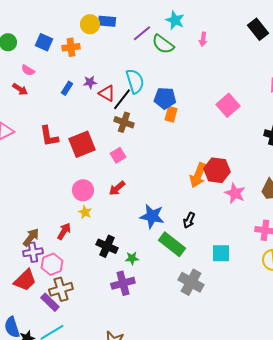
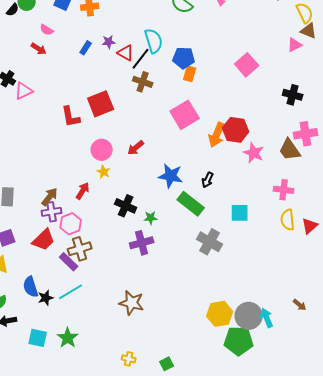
red L-shape: (49, 136) -> (71, 117), moved
pink square: (118, 155) -> (185, 115), moved, size x1.8

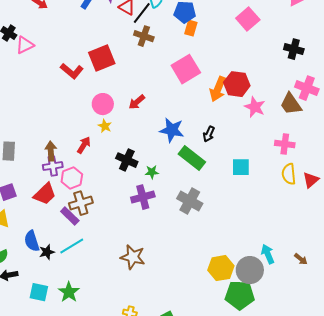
red L-shape: (71, 117) -> (72, 71), turned -40
pink cross: (306, 134) -> (307, 88), turned 30
brown arrow: (50, 197) -> (51, 151), turned -42
gray cross: (210, 242) -> (190, 201), moved
cyan arrow: (267, 318) -> (268, 254), moved

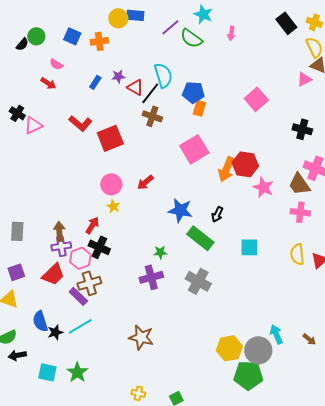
red L-shape: (72, 71) -> (80, 123), moved
pink cross: (285, 144) -> (300, 212), moved
black cross: (127, 160) -> (99, 247), moved

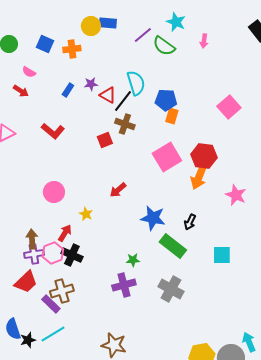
red square: (110, 138) -> (105, 140), moved, size x0.6
red hexagon: (245, 164) -> (204, 156), moved
pink circle: (111, 184) -> (54, 192), moved
pink hexagon: (80, 258) -> (53, 253), moved

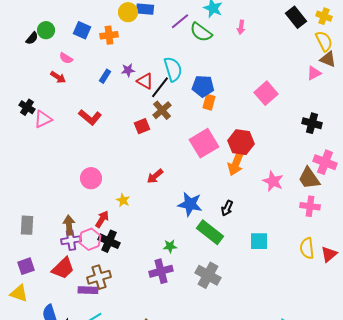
brown cross: (125, 124) -> (162, 110), turned 30
purple rectangle: (51, 304) -> (88, 290), turned -42

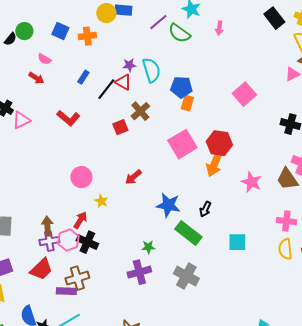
purple star: (128, 70) -> (129, 65), moved
black line: (160, 87) -> (106, 89), moved
pink circle: (91, 178) -> (81, 177), moved
pink cross: (310, 206) -> (286, 221), moved

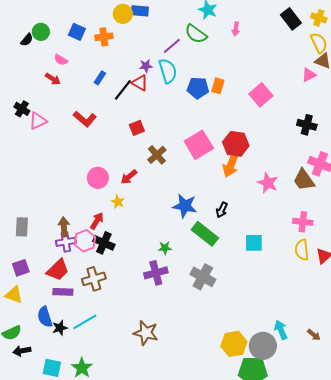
purple line: (158, 22) -> (172, 46), moved
orange rectangle: (187, 103) -> (218, 86), moved
brown cross: (140, 111) -> (157, 155), moved
red arrow: (133, 177) -> (129, 177), moved
purple rectangle: (66, 291) -> (63, 292), moved

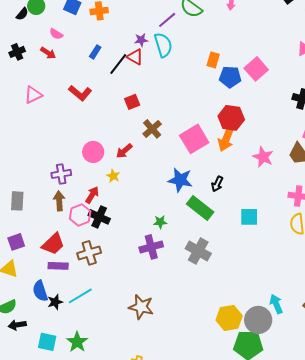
blue pentagon: (198, 88) -> (230, 77), moved
black cross: (22, 109) -> (17, 52), moved, turned 35
pink square: (199, 145) -> (194, 139), moved
purple cross: (66, 242) -> (61, 174), moved

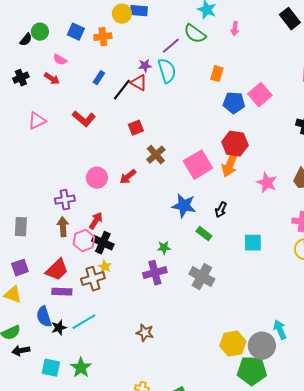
orange rectangle: (213, 60) -> (217, 74), moved
yellow star: (113, 176) -> (105, 267), moved
green rectangle: (200, 208) -> (204, 234), size x0.6
brown star: (141, 307) -> (145, 333), size x0.7

